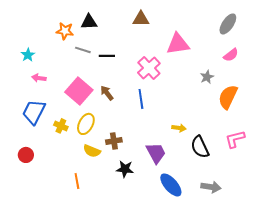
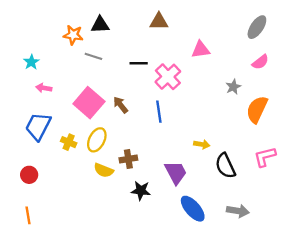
pink triangle: (178, 44) -> (201, 50), size x0.7
black line: (107, 56) -> (139, 63), moved
orange line: (77, 181) -> (28, 215), moved

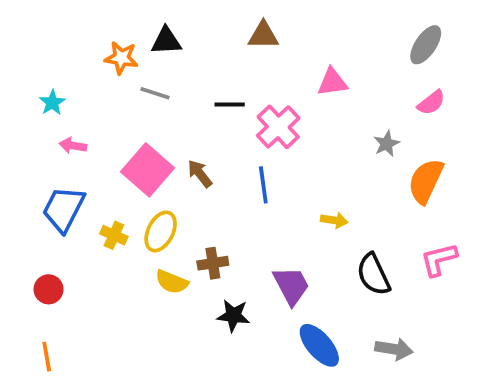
yellow arrow: (202, 144) -> (334, 220), moved

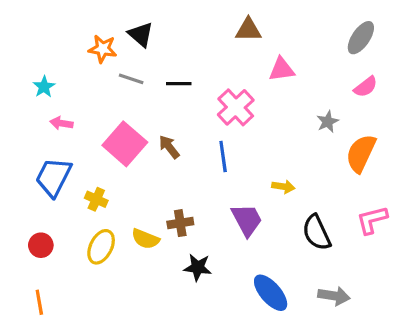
brown triangle: (263, 35) -> (248, 30), moved
black triangle: (166, 41) -> (141, 35), turned 44
black line: (230, 104) -> (179, 84), moved
yellow ellipse: (161, 231) -> (101, 247), moved
purple trapezoid: (291, 286) -> (247, 220), moved

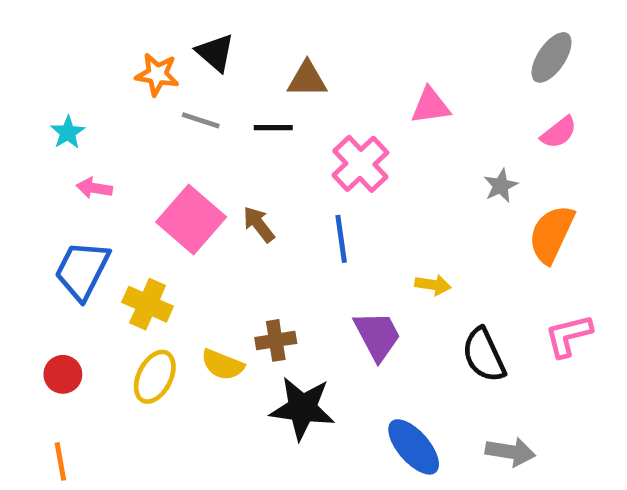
brown triangle: (248, 30) -> (307, 79), moved
yellow cross: (96, 199) -> (148, 304), size x1.4
black star: (198, 267) -> (302, 408), size x1.5

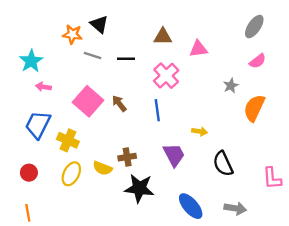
brown triangle: (307, 79) -> (163, 37), moved
cyan star: (68, 132) -> (31, 61), size x1.5
pink L-shape: (568, 336) -> (272, 178), moved, turned -80

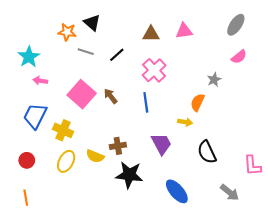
pink triangle: (198, 49) -> (184, 31), moved
black line: (126, 59) -> (117, 55), turned -42
orange semicircle: (254, 108) -> (198, 102), moved, size x0.7
gray arrow: (235, 208) -> (230, 192), moved, turned 30

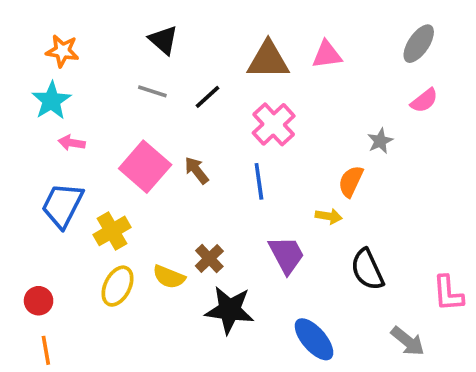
orange star: (67, 32) -> (62, 51), moved
brown triangle: (151, 34) -> (268, 60), size x1.4
yellow cross: (63, 130) -> (112, 231), turned 36
brown cross: (118, 146) -> (209, 258), turned -35
red circle: (27, 160) -> (39, 301), moved

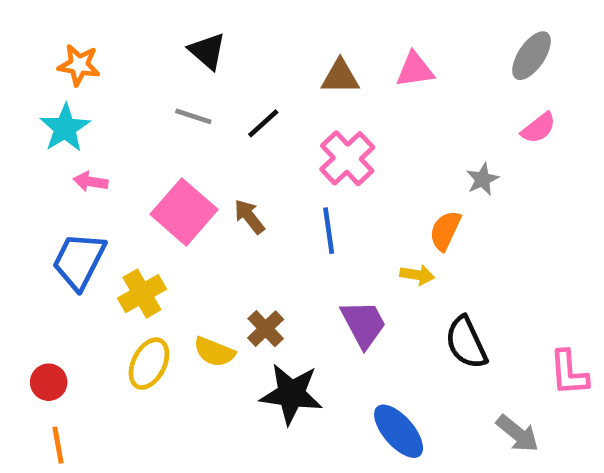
brown triangle: (268, 60) -> (340, 77), size x0.7

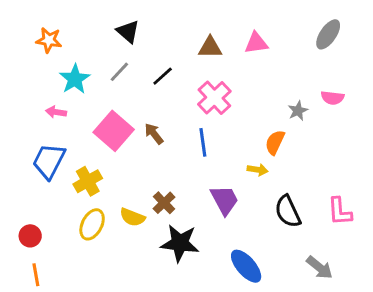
gray line: (193, 116) -> (119, 72), turned -65
cyan star: (65, 128) -> (75, 79), moved
pink semicircle: (539, 128) -> (332, 98), moved, turned 45
pink L-shape: (569, 373) -> (340, 211), moved

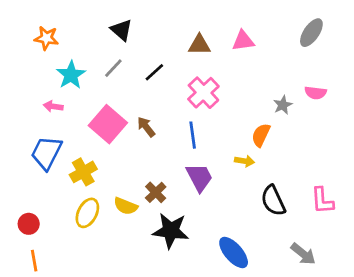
purple trapezoid: (224, 200) -> (199, 177), moved

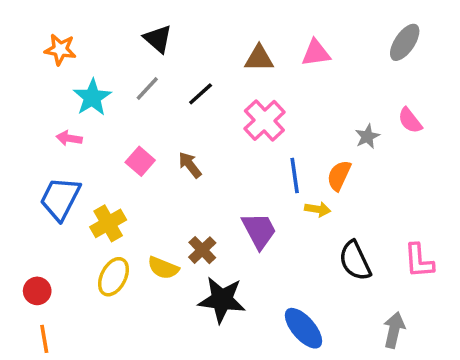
pink semicircle: (315, 93) -> (410, 120), turned 45
pink square: (108, 124) -> (140, 161), size x0.6
blue line: (193, 135) -> (295, 176), moved
gray arrow: (303, 254) -> (394, 330), turned -116

